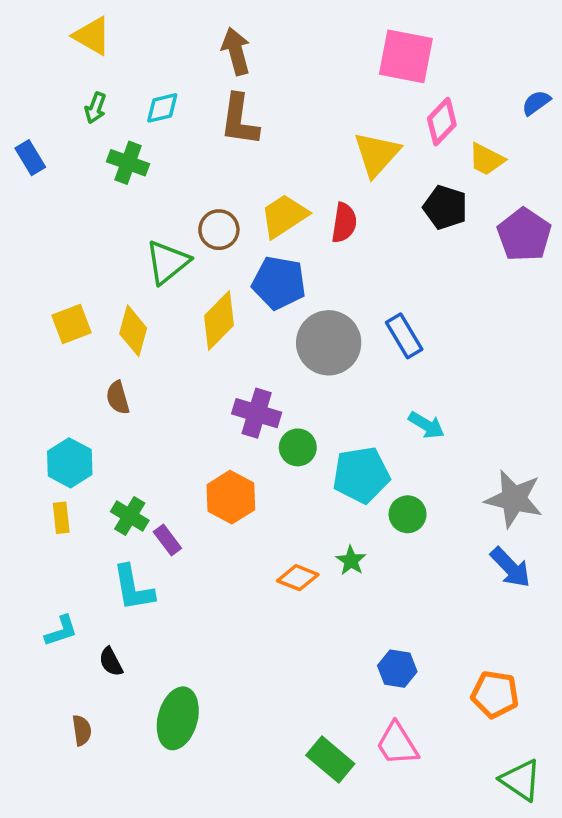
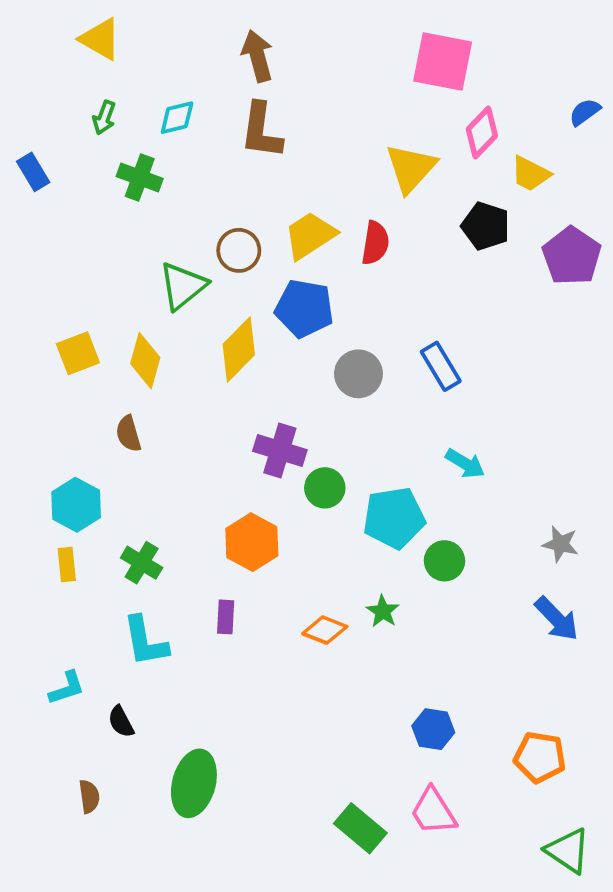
gray circle: (329, 343) -> (358, 374), size x0.7
gray star: (514, 499) -> (560, 544), size x0.6
purple rectangle: (167, 540) -> (226, 617), moved, turned 40

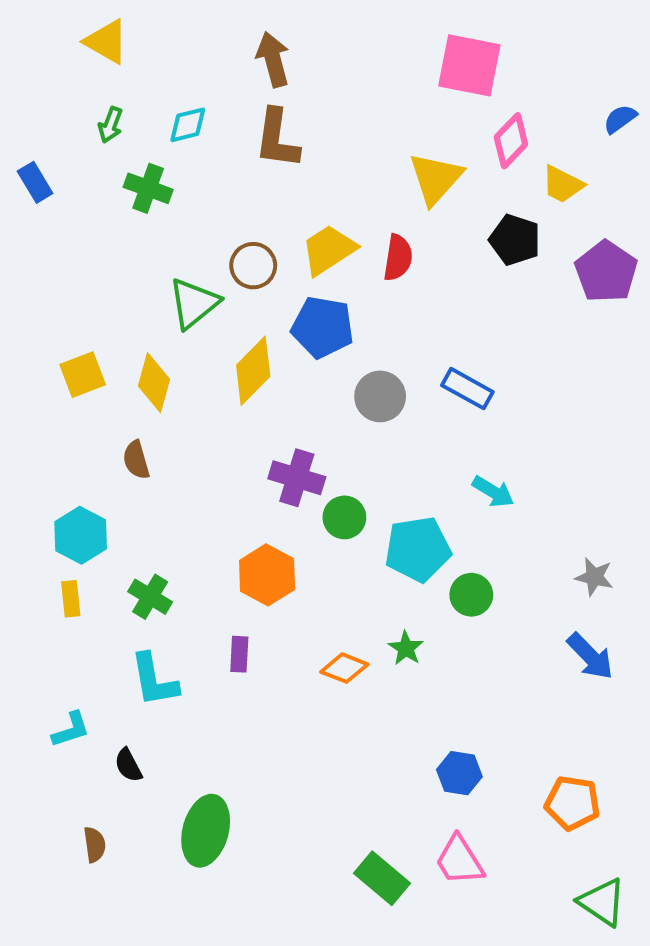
blue rectangle: (441, 366) -> (467, 389), turned -30

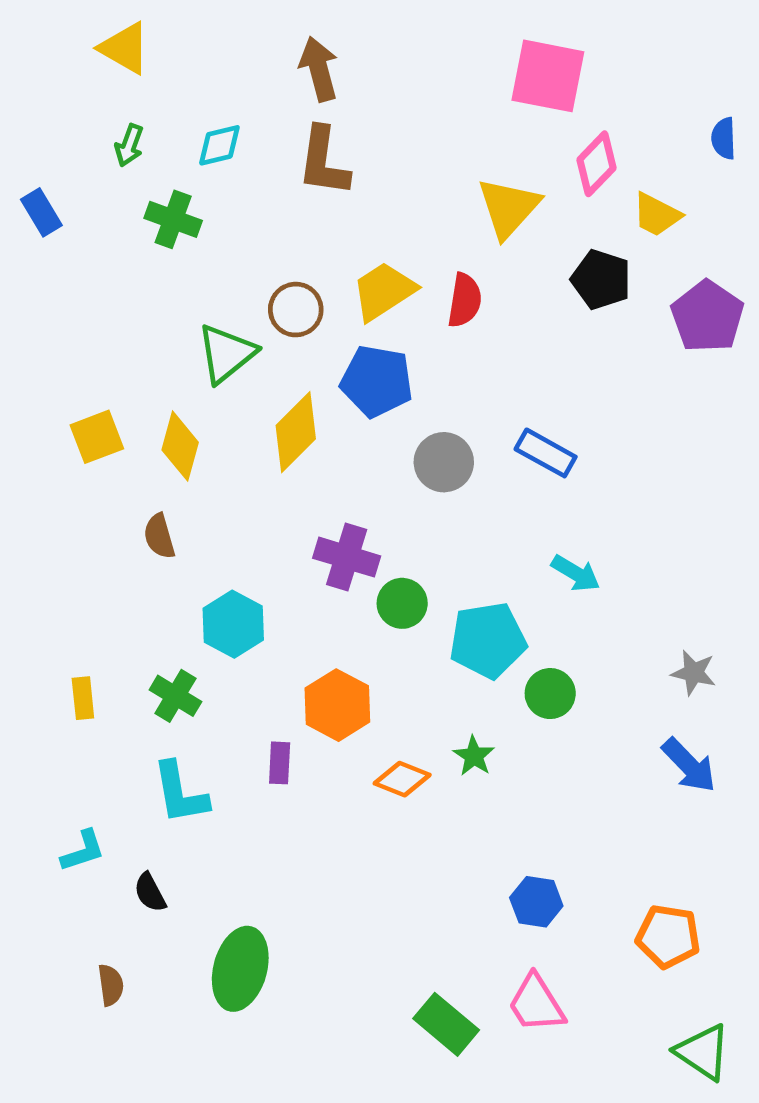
blue semicircle: (620, 119) -> (724, 138), turned -56
cyan hexagon: (81, 535) -> (233, 624), moved
orange hexagon: (267, 575) -> (337, 705), moved

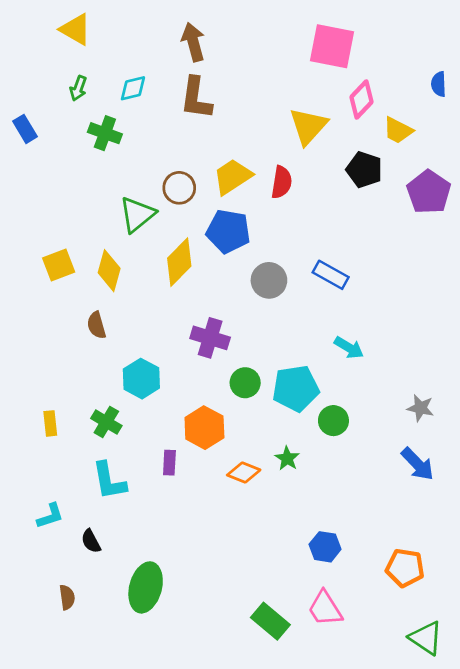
green circle: (402, 603) -> (245, 383), moved

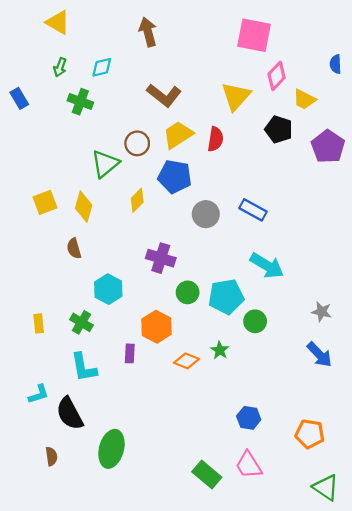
brown L-shape: (196, 98) -> (164, 95), moved, turned -60
yellow diamond: (179, 262) -> (137, 200), size x0.7
cyan arrow: (349, 348) -> (267, 266), size x1.5
black semicircle: (91, 541) -> (70, 413), size x1.8

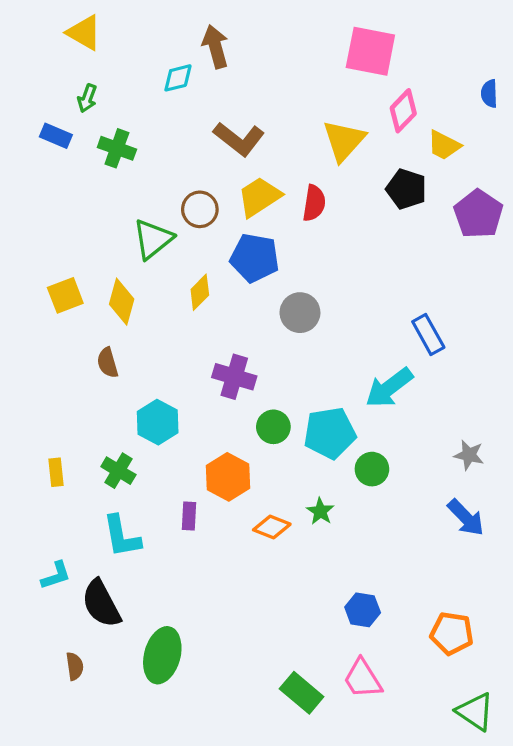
cyan diamond: (102, 67) -> (178, 78), moved
blue rectangle: (19, 98) -> (56, 136), moved, turned -36
blue rectangle: (253, 210) -> (428, 335), moved, turned 32
cyan arrow: (267, 266) -> (389, 388), turned 112

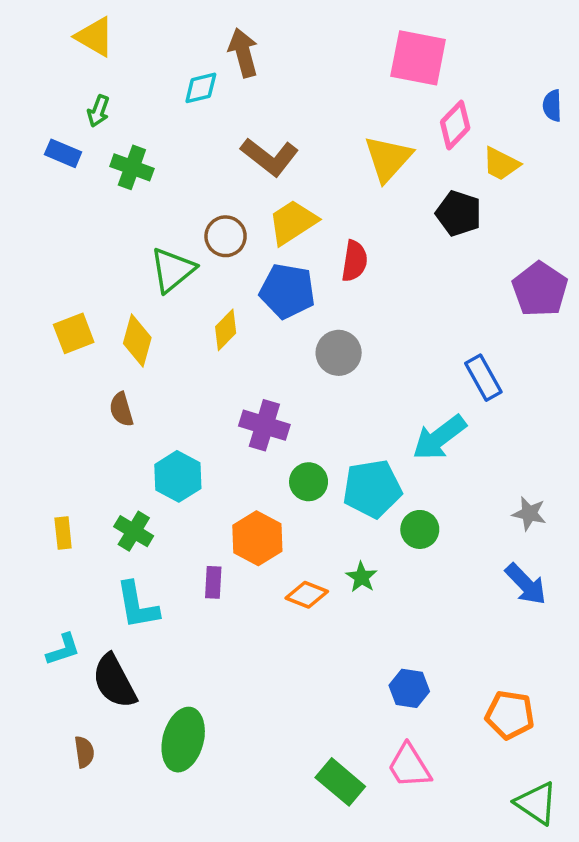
red semicircle: (314, 203) -> (354, 261), moved
purple pentagon: (478, 214) -> (540, 289), moved

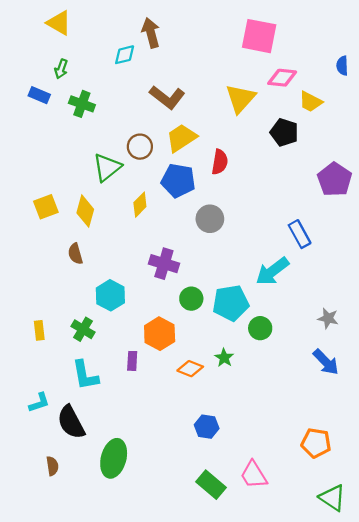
pink diamond: (455, 125) -> (282, 78), turned 52
blue hexagon: (409, 688) -> (207, 427), moved

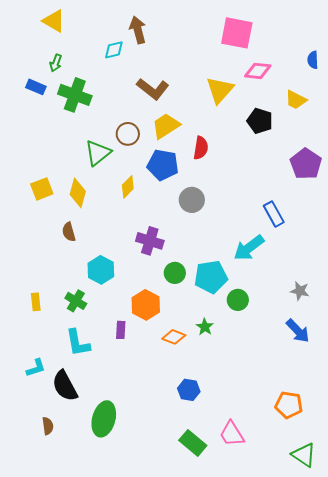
yellow trapezoid: (311, 102) -> (296, 100), moved
green cross: (82, 104) -> (75, 95), size x1.4

